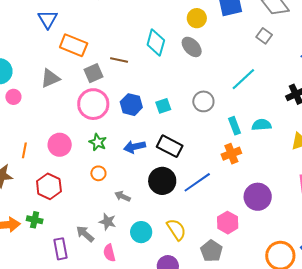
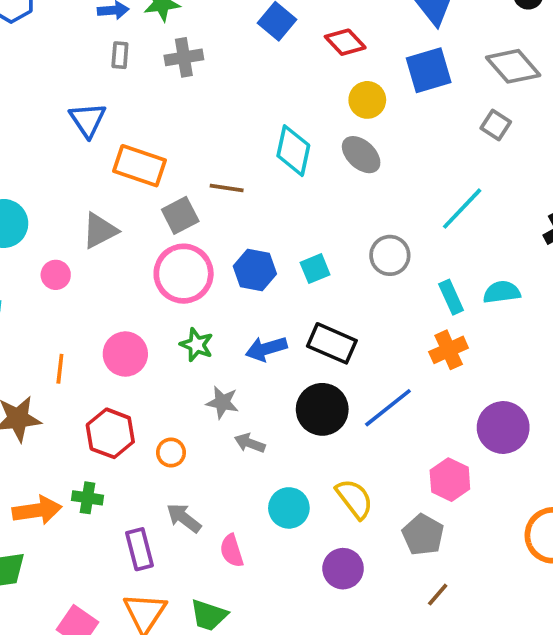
pink circle: (13, 97) -> (56, 275), moved
orange circle: (98, 173) -> (171, 453), moved
gray star: (108, 222) -> (222, 402), moved

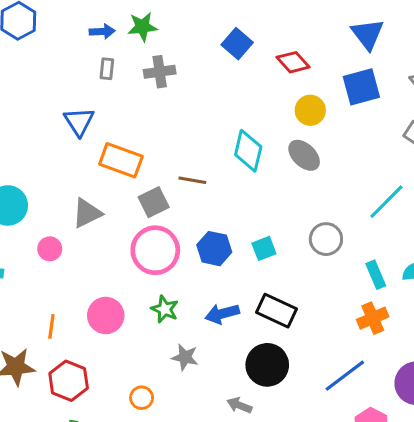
blue line: (388, 408) -> (345, 376), moved
red hexagon: (110, 433) -> (69, 381), moved
gray arrow: (250, 443) -> (239, 405), moved

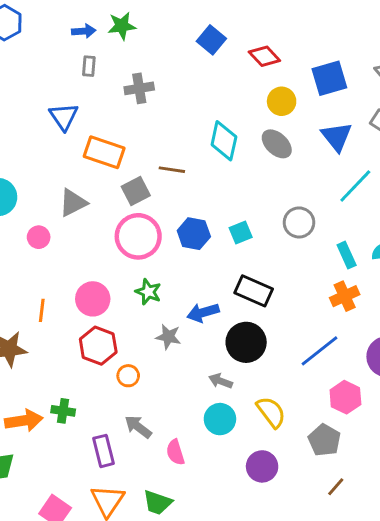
blue triangle: (368, 34) -> (337, 137), moved
gray cross: (160, 72) -> (139, 88), moved
blue arrow: (222, 314) -> (203, 313), moved
red hexagon: (69, 381) -> (98, 346), moved

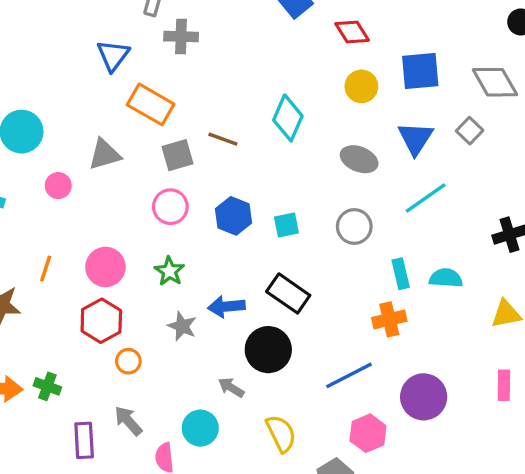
gray cross: (139, 88) -> (181, 37), moved
gray ellipse: (277, 144) -> (359, 159), moved, turned -32
pink circle: (138, 236) -> (170, 207), size x0.7
cyan circle: (220, 419) -> (200, 428), moved

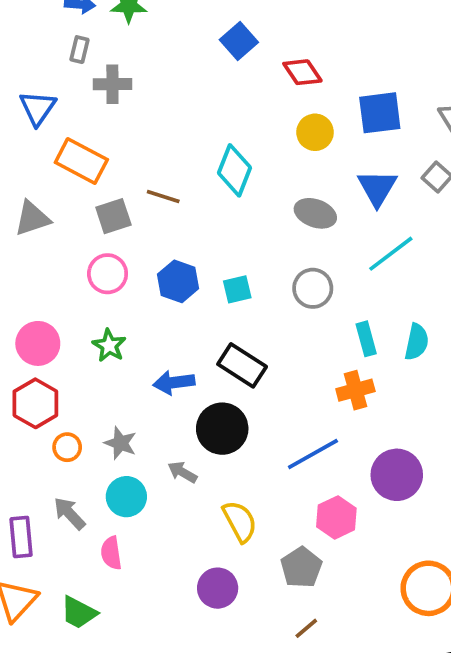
cyan semicircle: (446, 278) -> (417, 342), turned 100
gray star: (182, 326) -> (120, 443), moved
cyan circle: (200, 428) -> (126, 497), moved

